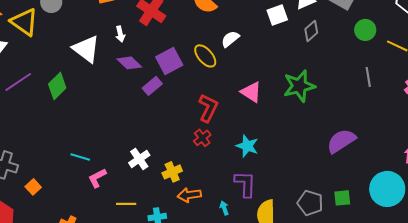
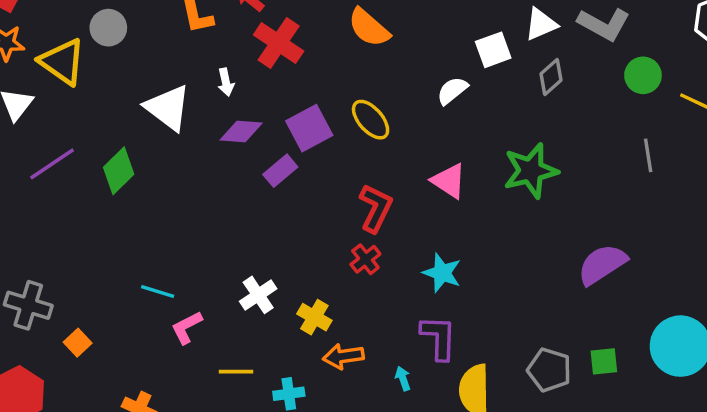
white semicircle: (230, 39) -> (452, 91), moved
purple diamond: (129, 63) -> (241, 132), turned -40
yellow cross: (172, 172) -> (314, 317), turned -36

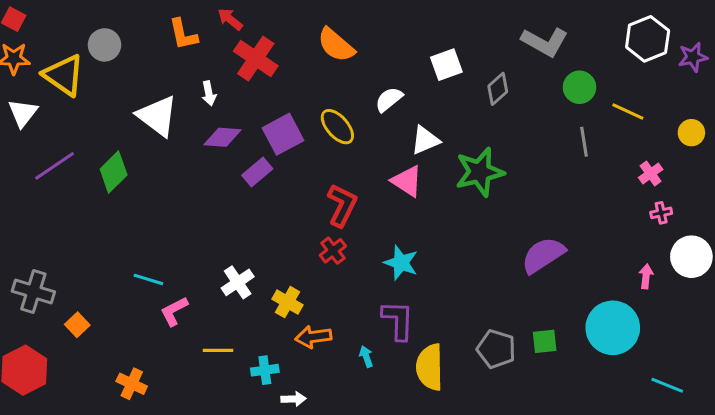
white triangle: (541, 24) -> (425, 140), moved
white semicircle: (452, 91) -> (389, 99), moved
gray line: (648, 155) -> (584, 142), moved

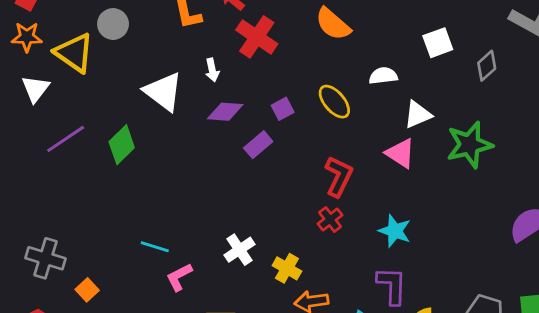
white semicircle: (389, 99) -> (383, 76), turned 32
purple square: (283, 134) -> (283, 109), size x0.6

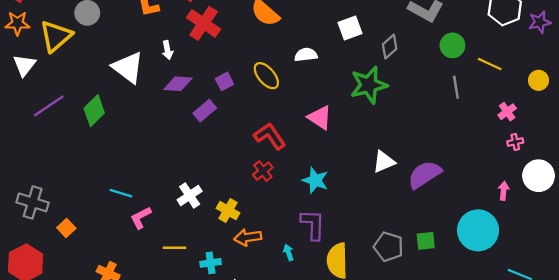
yellow triangle: (74, 53) -> (56, 36), turned 44
white triangle: (418, 115) -> (384, 162), moved
green star: (469, 145) -> (369, 85), moved
red L-shape: (339, 176) -> (270, 136), turned -60

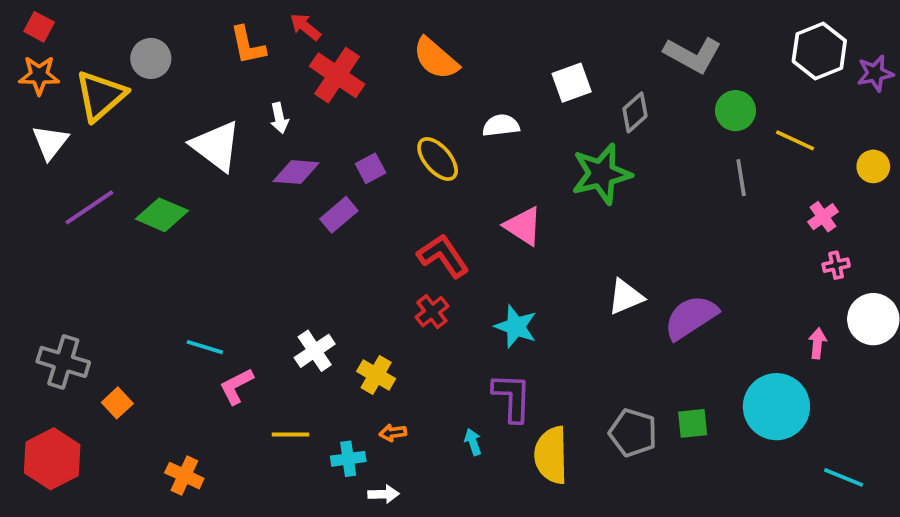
green diamond: (94, 111) -> (162, 215), turned 68
orange arrow: (248, 237) -> (393, 433), moved, size x0.6

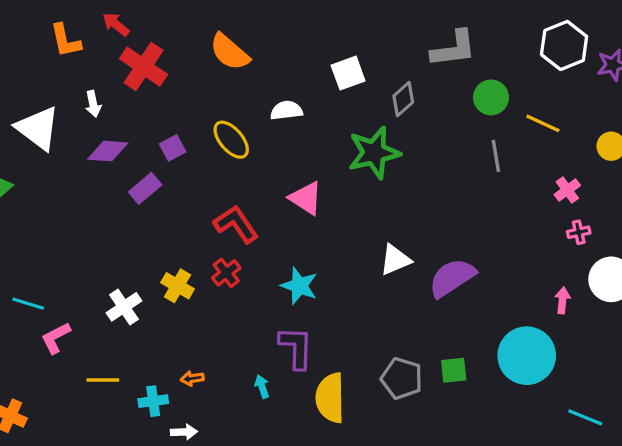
gray L-shape: (693, 55) -> (454, 49), turned -36
yellow cross: (376, 375) -> (178, 286), moved

